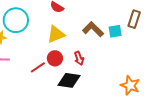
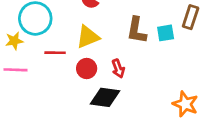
brown L-shape: (93, 29) -> (137, 30), turned -125
red line: (38, 67) -> (55, 53), moved, turned 35

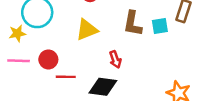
red line: (55, 53) -> (66, 77), moved
red circle: (87, 68) -> (48, 59), moved

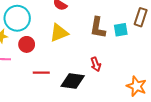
red circle: (48, 59) -> (27, 44), moved
red arrow: (115, 59) -> (96, 64), moved

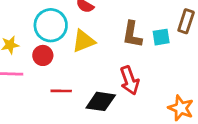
cyan circle: (17, 18) -> (51, 25), moved
red arrow: (96, 64) -> (130, 80), size x1.5

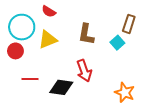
cyan square: (161, 37) -> (117, 43), moved, turned -32

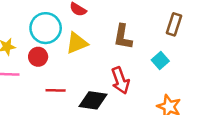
cyan square: (117, 43) -> (160, 60), moved

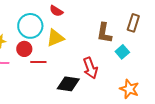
brown L-shape: (123, 37) -> (104, 33), moved
red line: (56, 90) -> (38, 62), moved

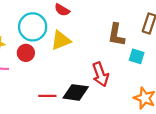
cyan square: (122, 52) -> (137, 56), turned -32
red line: (38, 62) -> (47, 96), moved

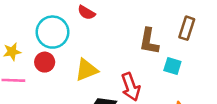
yellow triangle: (61, 40) -> (86, 70), moved

